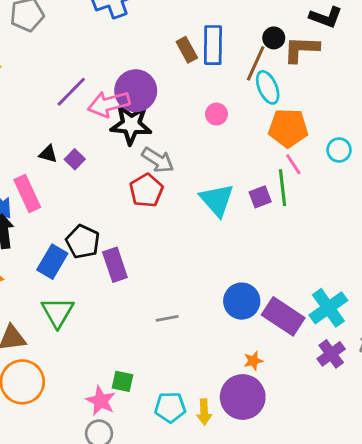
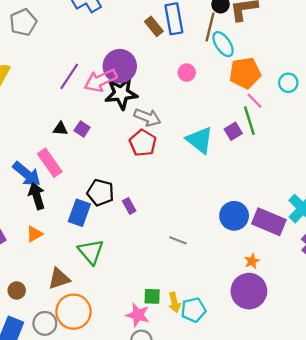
purple rectangle: (115, 265) -> (129, 206), size x0.6
gray line: (167, 318) -> (178, 240), turned 42
yellow arrow: (204, 412) -> (174, 302), moved

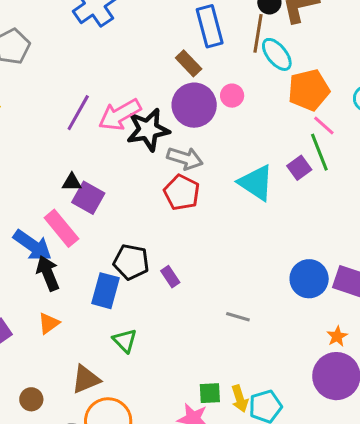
brown rectangle: (154, 26) -> (189, 63), moved
purple circle: (120, 66) -> (194, 105), moved
purple square: (82, 129) -> (88, 198), moved, size x1.5
green triangle: (91, 252) -> (125, 341), size x0.7

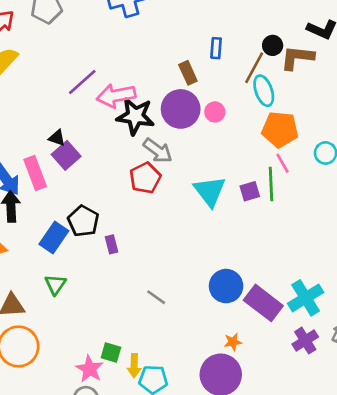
blue rectangle: (210, 26) -> (216, 48), size x0.6

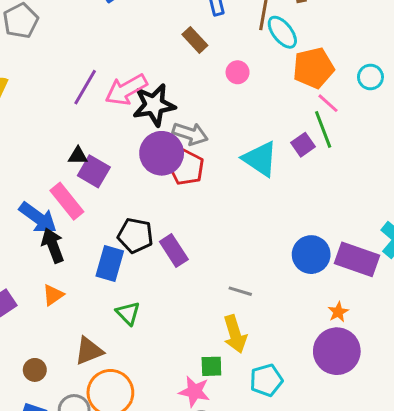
purple circle: (181, 109) -> (162, 153), moved
purple rectangle: (111, 244) -> (174, 251), size x1.5
yellow arrow: (134, 366) -> (235, 334), moved, size x1.4

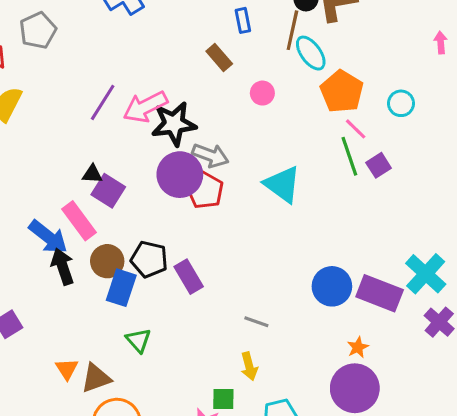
orange pentagon: (313, 68) -> (342, 92), turned -30
purple square: (303, 145) -> (379, 165), moved
orange triangle: (53, 295) -> (67, 369), moved, turned -30
yellow arrow: (235, 334) -> (249, 366), size x0.7
brown circle: (35, 370) -> (107, 261), moved, size x1.4

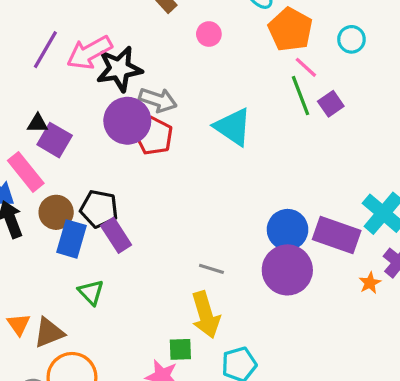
purple rectangle: (189, 277) -> (116, 235), moved
orange star: (358, 347) -> (370, 283), moved
yellow arrow: (249, 366) -> (206, 315), size x1.6
purple circle: (355, 388) -> (287, 270), moved

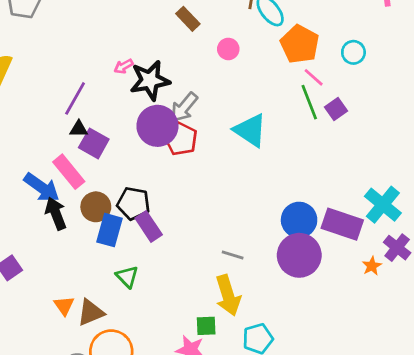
purple line: (45, 50) -> (75, 98), moved
pink arrow: (89, 53) -> (124, 66), size x0.5
gray arrow: (158, 100) -> (184, 107), turned 112

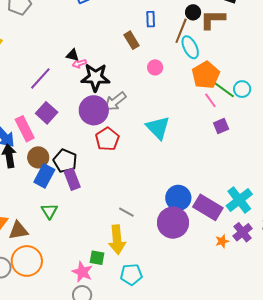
green line: (309, 102) -> (223, 89), moved, turned -45
black triangle: (79, 129) -> (73, 55), moved
red pentagon: (181, 139) -> (107, 139), moved

